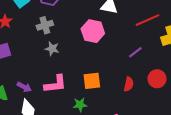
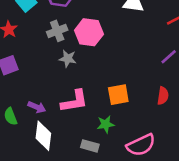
pink hexagon: (93, 31) -> (89, 32), moved

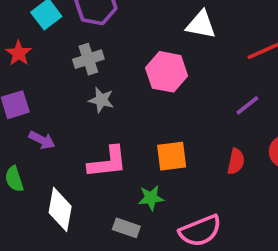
pink hexagon: (89, 32) -> (167, 72), moved
purple arrow: (37, 107) -> (42, 140), moved

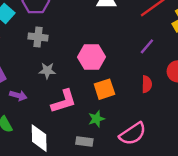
gray cross: (88, 59) -> (38, 37), turned 36
pink hexagon: (167, 72) -> (92, 57), moved
gray star: (101, 100) -> (47, 71), moved

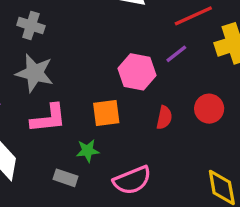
purple line: (147, 46) -> (176, 54), moved
pink hexagon: (92, 57) -> (137, 72), moved
gray star: (47, 71) -> (35, 73), size x1.6

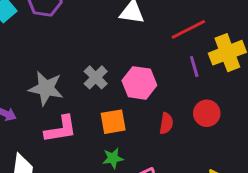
gray cross: (31, 25) -> (96, 77), moved, turned 30
purple line: (176, 54) -> (194, 66), moved, turned -65
green star: (88, 151) -> (113, 158), moved

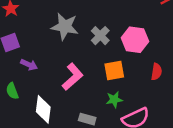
gray star: (46, 88) -> (65, 27), moved
pink L-shape: (61, 129) -> (73, 77), turned -32

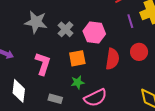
red semicircle: (156, 72) -> (112, 59), size x1.5
pink L-shape: (73, 77) -> (43, 64), turned -30

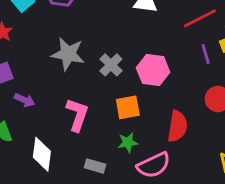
red semicircle: (112, 59) -> (177, 126), moved

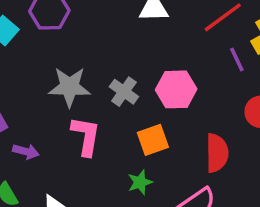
pink L-shape: (77, 115) -> (86, 136), moved
green star: (128, 143) -> (140, 182), moved

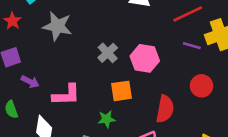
purple line: (237, 60) -> (192, 46), turned -60
gray star: (70, 87) -> (57, 26), moved
pink L-shape: (86, 136) -> (66, 95), moved, turned 68

